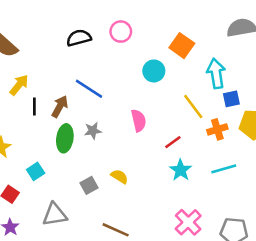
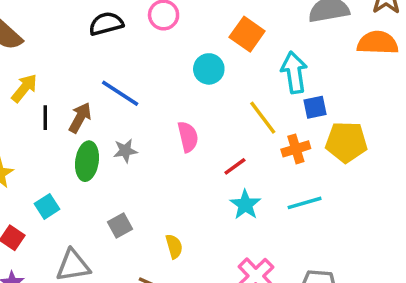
yellow semicircle: (120, 176) -> (174, 246), moved, turned 42

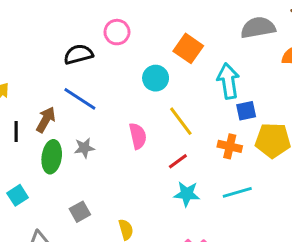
black semicircle: (106, 24) -> (78, 54), moved
black line: (45, 118) -> (16, 132), moved
yellow line: (263, 118) -> (181, 121), moved
orange cross: (296, 149) -> (230, 146), turned 30
cyan star: (245, 205) -> (187, 194), turned -30

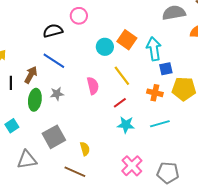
orange square: (188, 48) -> (127, 40), moved
gray square: (80, 212) -> (54, 137), size x1.6

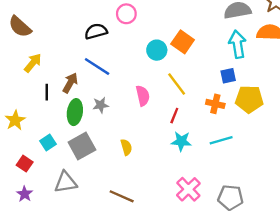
cyan arrow: (154, 49) -> (238, 44), moved
red line: (120, 103) -> (174, 116), turned -32
gray square: (54, 137) -> (82, 146), moved
yellow semicircle: (85, 149) -> (126, 147), moved

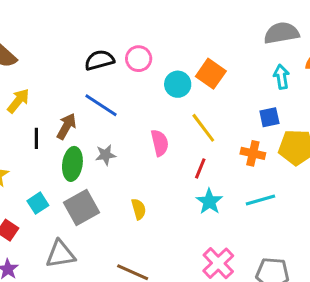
pink circle: (126, 14) -> (139, 59), moved
cyan arrow: (238, 44) -> (281, 77), size x0.7
cyan star: (181, 141) -> (209, 202), turned 30

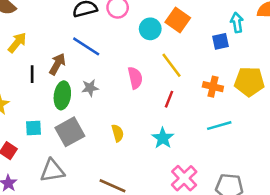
blue square: (269, 117) -> (221, 41), moved
cyan star: (209, 202) -> (163, 138), moved
cyan square: (38, 203) -> (33, 128), turned 30

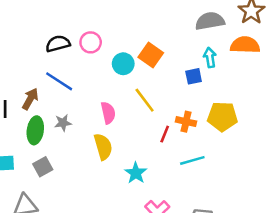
red line: (169, 99) -> (165, 134), moved
gray square: (70, 132) -> (43, 167), size x0.7
yellow semicircle: (118, 133) -> (103, 147), moved, size x1.5

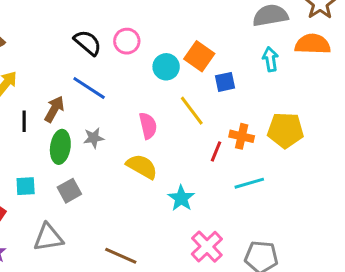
black semicircle: (58, 44) -> (88, 43), turned 55
blue square: (194, 76) -> (225, 82), moved
yellow semicircle: (103, 147) -> (142, 167), turned -44

